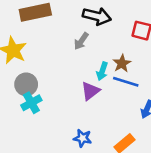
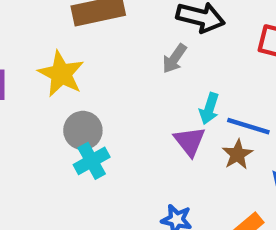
brown star: (122, 63) -> (238, 154), moved
purple triangle: (90, 91) -> (190, 141), turned -30

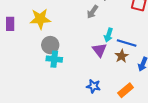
yellow star: (61, 74) -> (40, 19), turned -30
cyan cross: (92, 161) -> (54, 59), turned 35

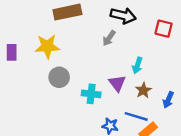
cyan arrow: (109, 35) -> (137, 65), moved
blue line: (127, 43) -> (136, 116), moved
cyan cross: (54, 59) -> (91, 94), moved

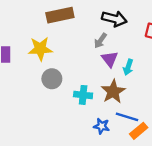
purple triangle: (117, 83) -> (110, 59), moved
brown star: (143, 90) -> (113, 91), moved, size x1.5

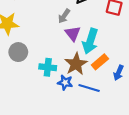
cyan arrow: (128, 67) -> (90, 41), size x1.6
blue star: (102, 126) -> (65, 83), moved
orange rectangle: (139, 131) -> (100, 62), moved

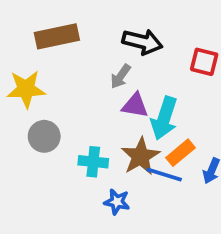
purple triangle: (73, 34) -> (135, 105), turned -42
blue star: (65, 83) -> (117, 202), moved
blue line: (89, 88) -> (164, 174), moved

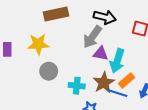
gray arrow: (121, 76) -> (92, 37), size x1.6

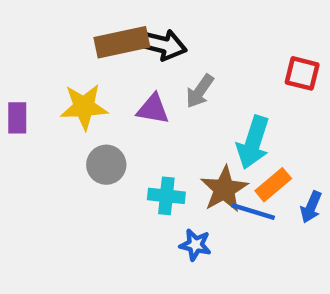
black arrow: (105, 17) -> (162, 45), moved
gray arrow: (92, 37) -> (200, 91), size x0.7
purple triangle: (101, 54) -> (153, 109), moved

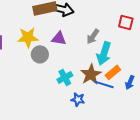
gray arrow: (200, 91) -> (93, 36), moved
gray circle: (106, 165) -> (40, 54), moved
cyan cross: (166, 196) -> (65, 77), turned -35

